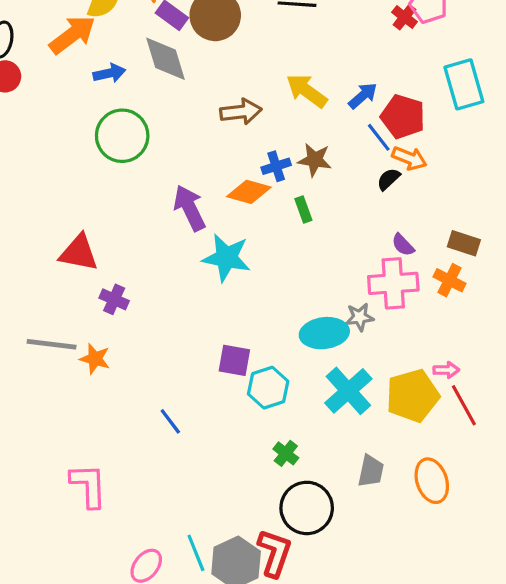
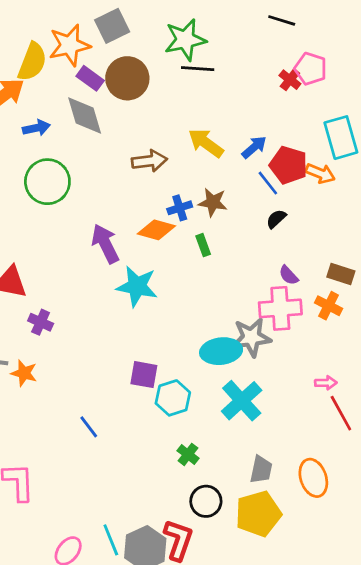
orange arrow: (409, 158) -> (320, 173), moved
gray star: (360, 317) -> (251, 337), size x1.6
yellow pentagon: (413, 396) -> (258, 514), moved
black circle: (307, 508) -> (206, 501), size x0.7

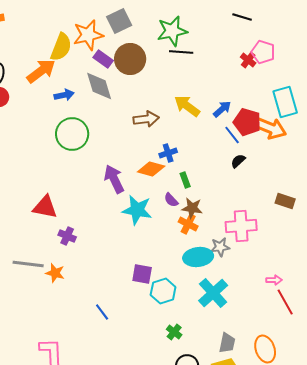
orange arrow: (320, 173) -> (270, 128), size x1.5
brown star: (213, 202) -> (192, 208), moved
purple semicircle: (289, 275) -> (171, 200), moved
orange cross: (329, 306) -> (188, 224), moved
gray star: (251, 337) -> (220, 247), size x0.7

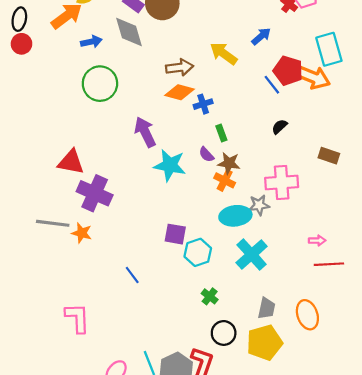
blue arrow: (222, 109) -> (261, 36), moved
black semicircle: (238, 161) -> (279, 127), moved
orange diamond: (151, 169) -> (180, 92), moved
purple cross: (67, 236) -> (95, 193), size x1.8
red line: (285, 302) -> (329, 264), turned -64

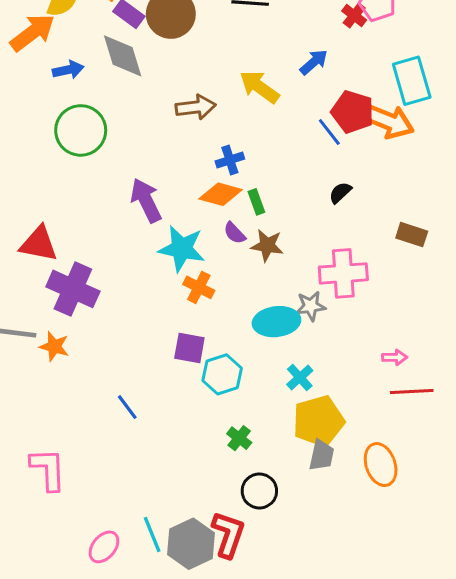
orange diamond: (180, 92) -> (221, 194), moved
orange cross: (225, 180) -> (199, 287), moved
cyan cross: (252, 255) -> (300, 378), size x0.6
yellow pentagon: (264, 343) -> (318, 421), moved

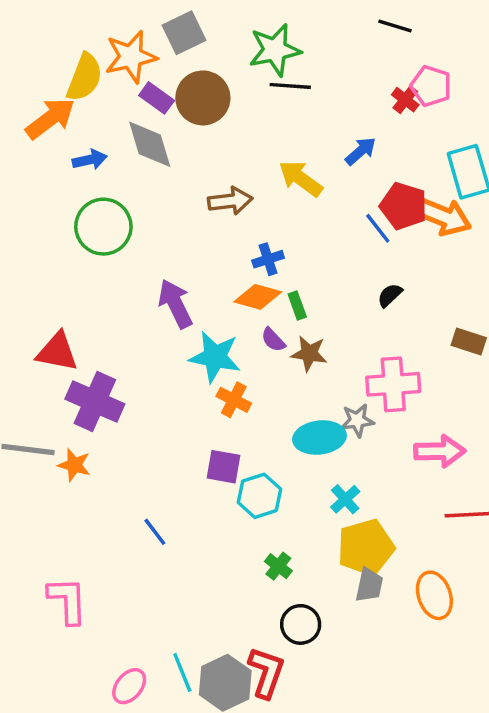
pink arrow: (395, 357) -> (440, 451), moved, size x1.8

